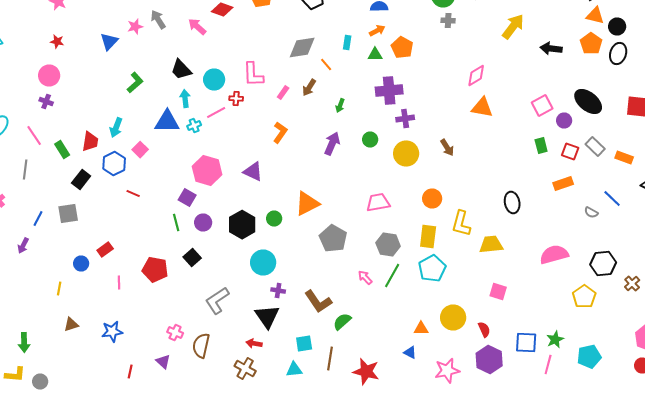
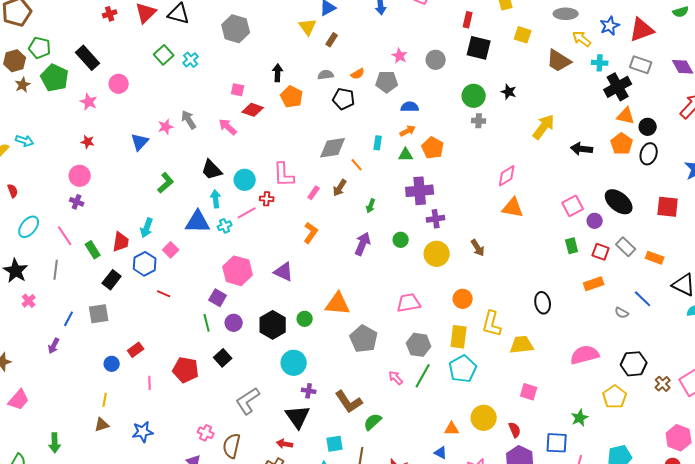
orange triangle: (307, 204) -> (338, 304), turned 32
yellow line: (59, 288) -> (105, 400), moved
green star: (555, 340) -> (580, 418), moved

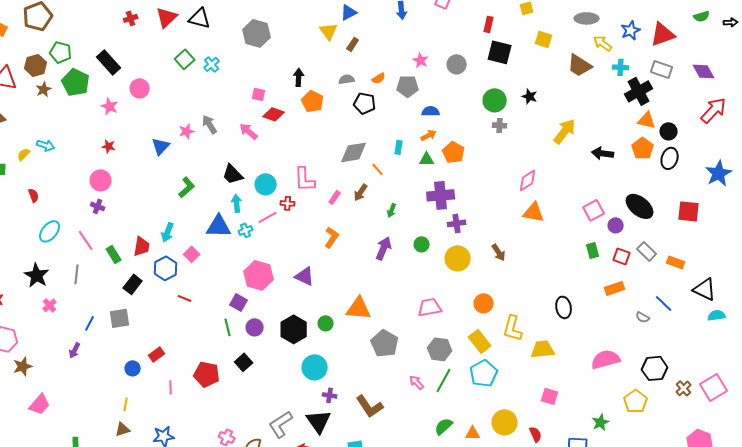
yellow rectangle: (459, 337) -> (480, 341), turned -45
gray L-shape: (248, 401) -> (281, 424), moved
green semicircle: (373, 422) -> (444, 426), moved

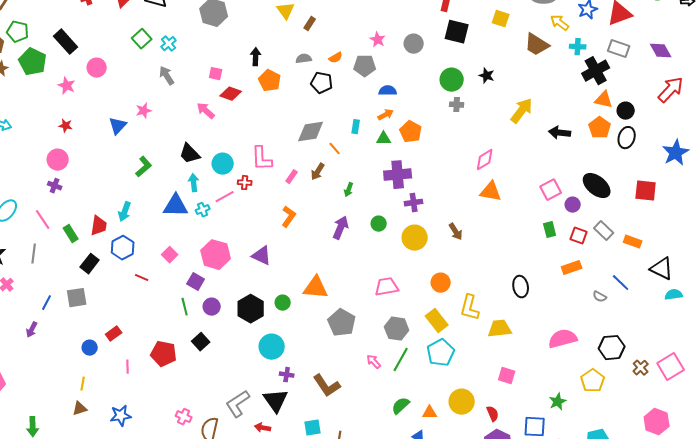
gray arrow: (210, 124) -> (167, 76), moved
pink square: (192, 254) -> (170, 255), moved

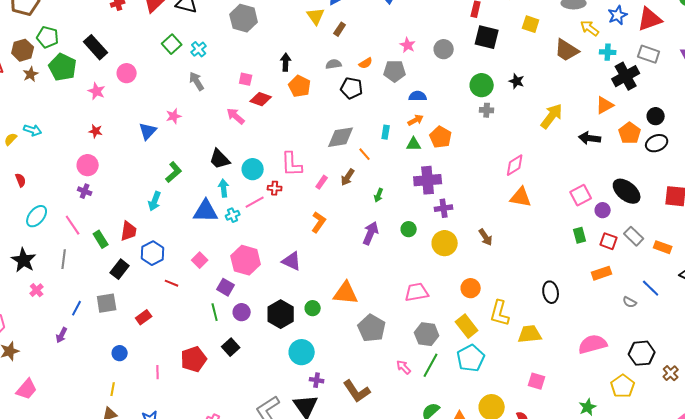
orange triangle: (604, 100) -> (605, 105), moved, turned -42
black ellipse: (627, 138) -> (657, 143), turned 50
cyan arrow: (125, 212) -> (155, 201), moved
red rectangle: (114, 334) -> (144, 317), moved
red pentagon: (164, 354) -> (194, 359), turned -30

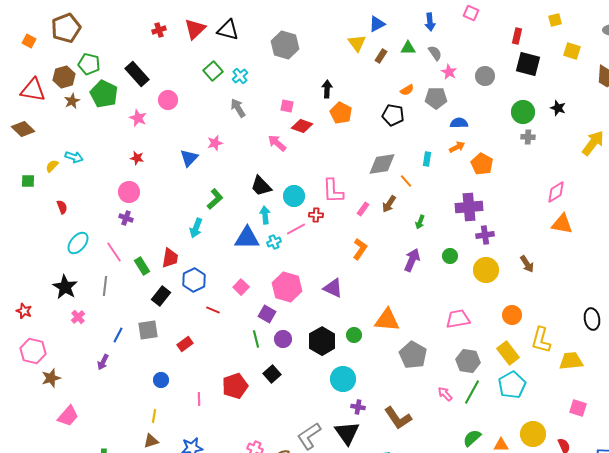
gray semicircle: (334, 64) -> (435, 53), moved, turned 63
green triangle: (414, 144) -> (408, 48), moved

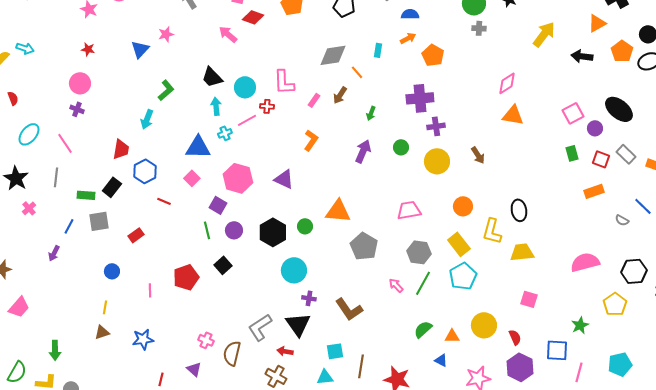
blue triangle: (247, 238) -> (198, 147), moved
green rectangle: (142, 266) -> (86, 195), moved, turned -54
black ellipse: (592, 319) -> (519, 210), moved

